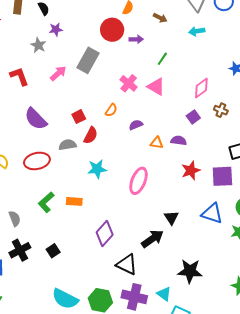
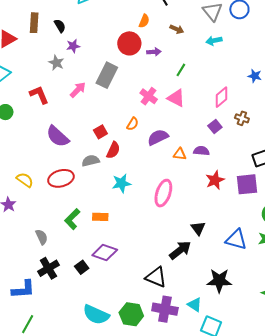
purple semicircle: (136, 125) -> (158, 137), size x1.5
blue triangle: (212, 214) -> (236, 240), moved
purple diamond: (105, 234) -> (105, 253), moved, turned 70

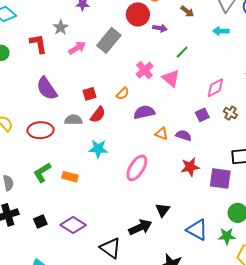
gray star: (56, 63) -> (61, 27), moved
purple diamond: (105, 253) -> (73, 225), moved

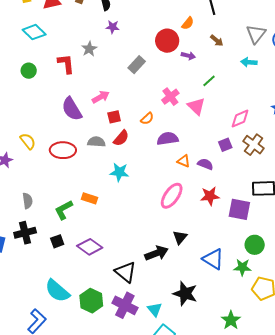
gray rectangle: (109, 40) -> (137, 65), size x0.7
pink arrow: (77, 48) -> (101, 97), moved
brown cross: (230, 113) -> (254, 145), size x1.5
pink ellipse: (137, 168) -> (172, 196), moved
green L-shape: (42, 172) -> (64, 210), moved

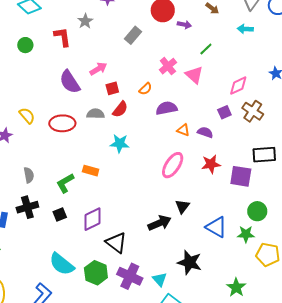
purple diamond: (90, 247) -> (93, 219), turned -60
black triangle: (126, 272) -> (116, 243), moved

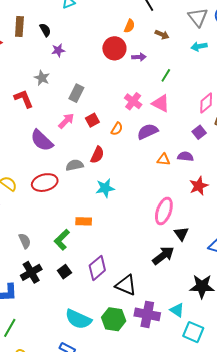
gray rectangle: (133, 35) -> (76, 93), moved
red square: (112, 88) -> (92, 120), moved
purple semicircle: (167, 108) -> (148, 132), moved
pink ellipse: (173, 165) -> (164, 211), moved

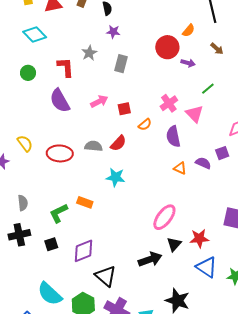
gray rectangle: (76, 93) -> (121, 64), moved, turned -30
purple semicircle: (148, 132) -> (173, 137), turned -95
purple semicircle: (42, 141) -> (60, 101), moved
purple semicircle: (185, 156) -> (203, 163), moved
red star: (199, 186) -> (199, 238), moved

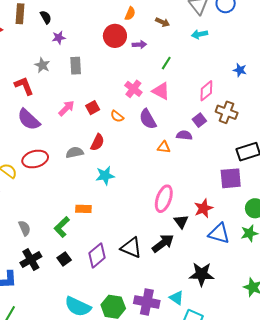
orange semicircle: (145, 125) -> (117, 116), turned 96
red ellipse: (60, 153) -> (35, 159), moved
black triangle: (106, 276) -> (131, 248), moved

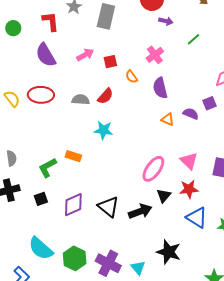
purple arrow: (139, 45) -> (166, 21), moved
gray rectangle: (76, 66) -> (106, 16), size x1.4
pink triangle: (161, 91) -> (189, 161), moved

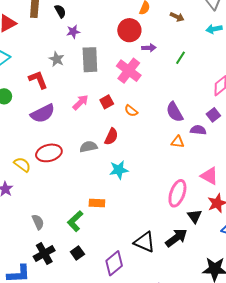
purple semicircle: (46, 55) -> (43, 113), turned -70
pink cross: (155, 55) -> (129, 71), moved, size x1.4
purple semicircle: (160, 88) -> (175, 112), moved
purple diamond: (73, 205) -> (114, 263), moved

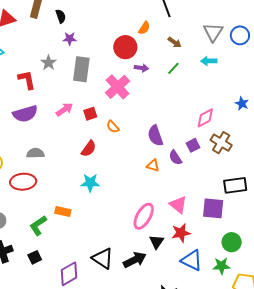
green line: (181, 58) -> (173, 68), moved
purple semicircle: (198, 130) -> (175, 158), turned -140
gray semicircle: (88, 147) -> (35, 153), moved
red ellipse: (49, 153) -> (23, 182), moved

